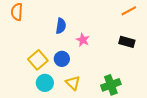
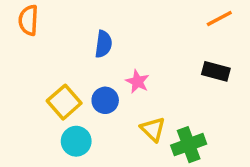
pink star: (83, 40) -> (138, 82), moved
yellow triangle: (73, 83) -> (153, 129), moved

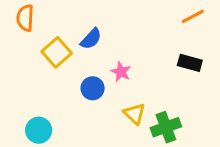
blue semicircle: (103, 44) -> (91, 39), turned 35
yellow square: (64, 102) -> (57, 52), moved
cyan circle: (76, 141) -> (39, 130), moved

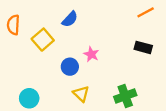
orange semicircle: (25, 18) -> (13, 25), moved
blue semicircle: (91, 39) -> (70, 19), moved
yellow triangle: (134, 114) -> (81, 94), moved

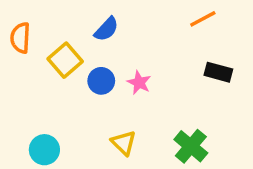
orange line: (146, 12) -> (203, 19), moved
blue circle: (70, 67) -> (101, 81), moved
green cross: (125, 96) -> (191, 146), turned -30

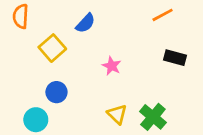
orange semicircle: (20, 38) -> (21, 16), moved
blue circle: (101, 81) -> (56, 92), moved
yellow triangle: (124, 143) -> (117, 114), moved

